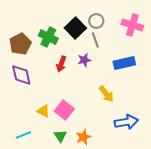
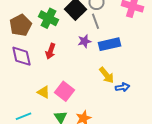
blue rectangle: (124, 63) -> (110, 44), moved
red arrow: (61, 64) -> (50, 51), moved
blue arrow: (126, 122) -> (122, 87), moved, size x0.6

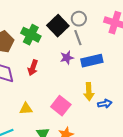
yellow arrow: (106, 75) -> (89, 92), turned 36
pink square: (64, 91) -> (61, 106), moved
yellow triangle: (44, 92) -> (26, 109), turned -32

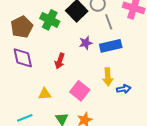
gray line: (78, 38) -> (109, 22), moved
red arrow: (33, 68) -> (60, 61), moved

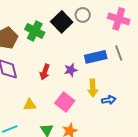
gray line: (109, 22) -> (119, 53), moved
purple star: (86, 43) -> (71, 70), moved

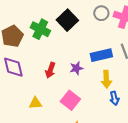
gray circle: (83, 15) -> (101, 13), moved
yellow arrow: (93, 88) -> (106, 79), moved
blue arrow: (109, 100) -> (114, 98), turned 88

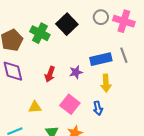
blue arrow: (114, 98) -> (98, 108), moved

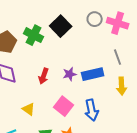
blue rectangle: (101, 59) -> (93, 74), moved
yellow arrow: (106, 83) -> (122, 86), moved
yellow triangle: (35, 107) -> (29, 109), turned 40
blue arrow: (98, 108) -> (92, 110), size x1.5

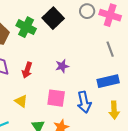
blue rectangle: (93, 74) -> (108, 81), moved
red arrow: (44, 76) -> (27, 70), moved
yellow arrow: (122, 86) -> (114, 110), moved
pink square: (64, 106) -> (56, 98), turned -30

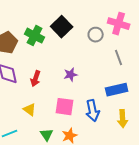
gray circle: (87, 11) -> (96, 35), moved

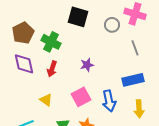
black square: (62, 27) -> (78, 17), turned -30
green cross: (35, 36) -> (51, 42), moved
pink square: (65, 107) -> (81, 97), turned -36

